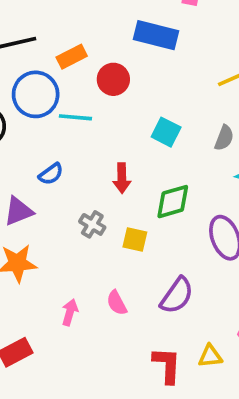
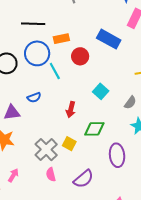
cyan line: (75, 117) -> (55, 71), turned 42
gray cross: (92, 224) -> (46, 150), moved, size x1.6
pink arrow: (70, 312) -> (13, 175), moved

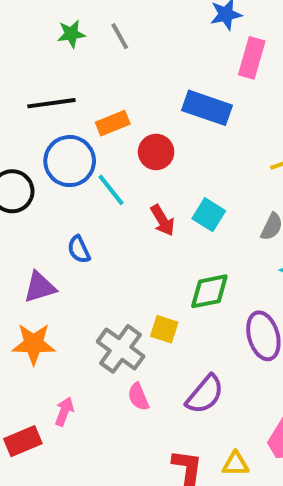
blue semicircle: (34, 97) -> (79, 249), turned 96
red arrow: (71, 110) -> (163, 220), moved, turned -35

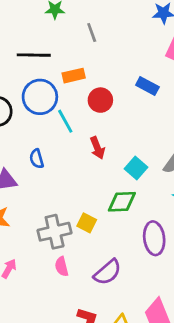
gray line: (120, 36) -> (92, 33), moved
blue rectangle: (207, 108) -> (147, 86), moved, size x0.7
cyan square: (209, 215) -> (136, 168), moved
gray cross: (121, 349) -> (55, 232), turned 32

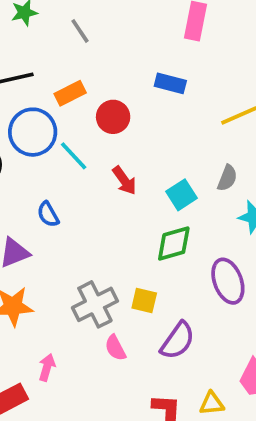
cyan square: (136, 168) -> (181, 195), turned 30
yellow square: (87, 223) -> (144, 301), moved

